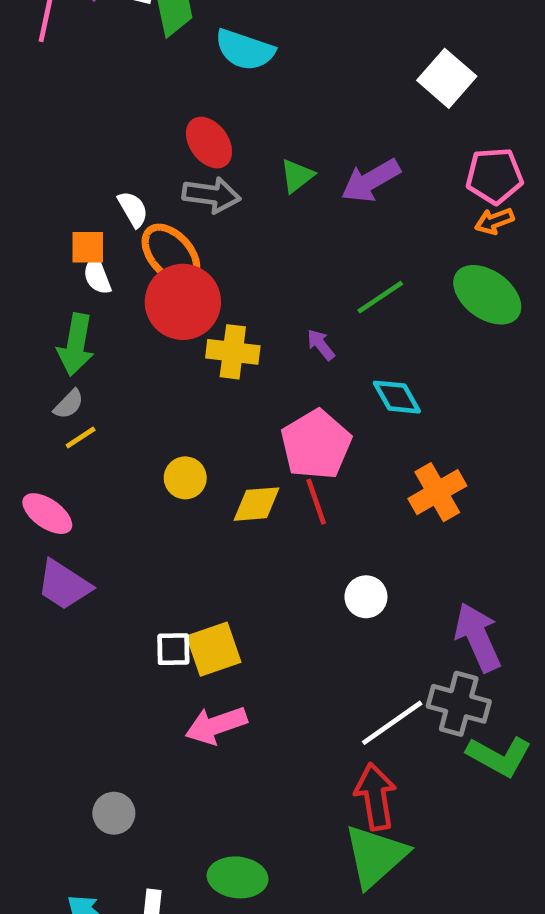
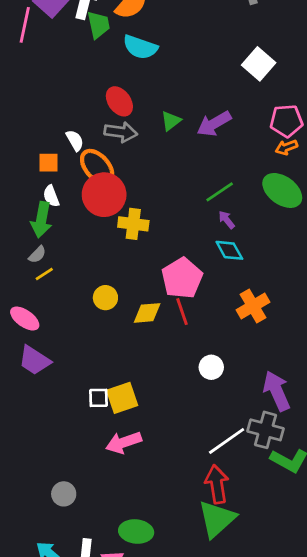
white semicircle: (97, 276) -> (51, 196), moved
purple arrow: (321, 345) -> (227, 220), moved

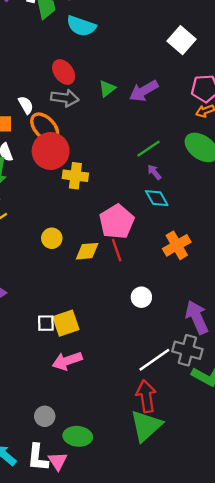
gray circle: (64, 494) -> (45, 416), moved

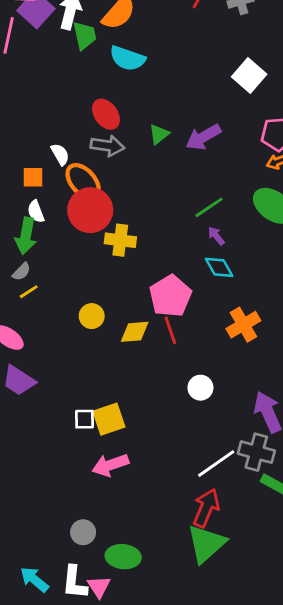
red arrow: (146, 396) -> (206, 508), turned 32

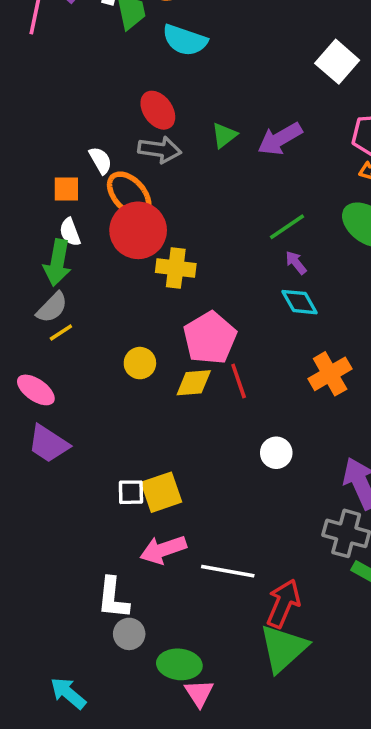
gray semicircle: (22, 272) -> (52, 307), size x1.4
pink pentagon: (170, 296) -> (210, 338), moved
white line: (216, 464) -> (228, 571), moved, turned 45
white L-shape: (74, 582) -> (113, 598), moved
pink triangle: (99, 587) -> (199, 693), moved

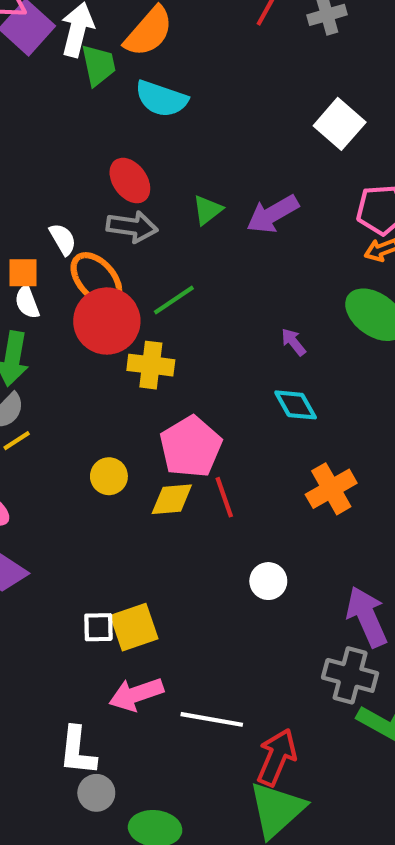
green line: (287, 227) -> (174, 300), moved
white semicircle: (70, 232) -> (27, 302), moved
purple arrow: (296, 263) -> (293, 342), moved

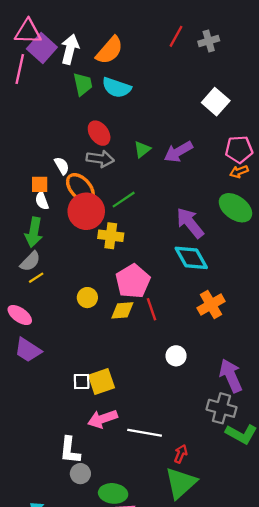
green trapezoid: (98, 65) -> (83, 84), moved
purple arrow: (293, 342) -> (190, 223), size x2.0
cyan diamond: (296, 405) -> (191, 258), size x1.4
red arrow: (277, 757) -> (181, 454), size x0.6

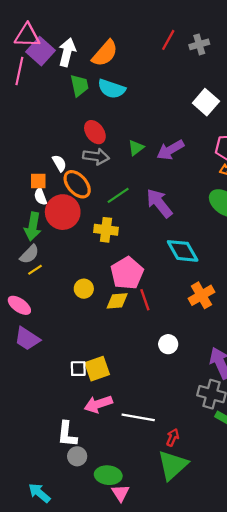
red circle: (86, 211) -> (63, 212), moved
purple arrow: (190, 223) -> (159, 203), moved

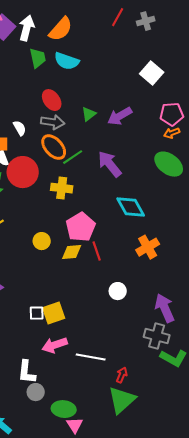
orange ellipse: (77, 184) -> (54, 147), moved

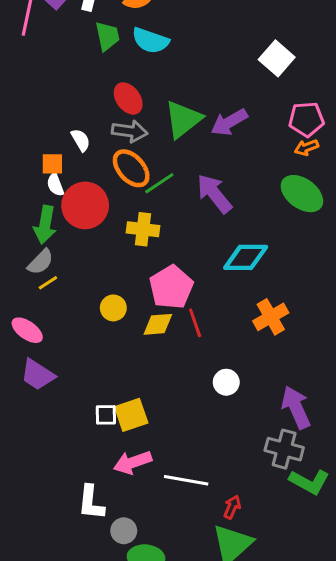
green triangle: (89, 114) -> (183, 119), size x1.8
cyan diamond: (131, 207) -> (246, 257), turned -60
gray circle: (36, 392) -> (124, 531), moved

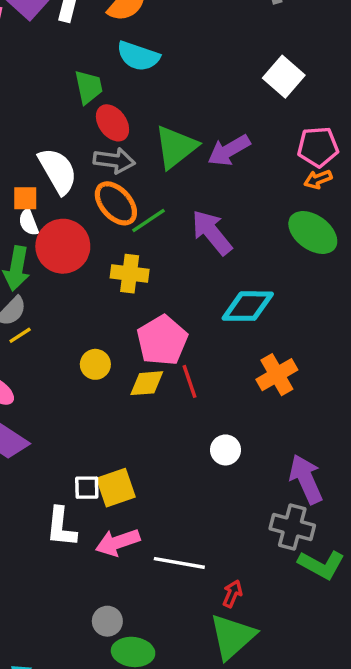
green trapezoid: (107, 36) -> (89, 87), moved
white semicircle: (81, 140) -> (58, 171), size x1.8
white L-shape: (91, 503) -> (61, 527), moved

